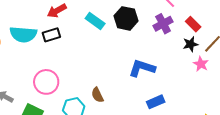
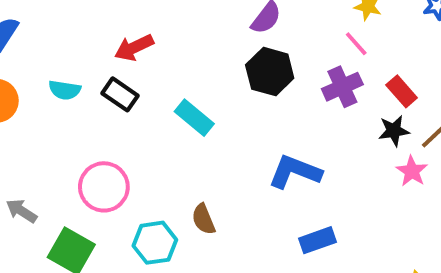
cyan rectangle: (95, 21) -> (194, 118), moved
cyan semicircle: (23, 34) -> (65, 90), size x0.6
black rectangle: (51, 35) -> (120, 94), turned 48

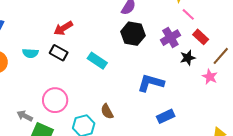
pink line: (356, 44) -> (188, 14), moved
black star: (394, 131) -> (188, 58), moved
gray arrow: (22, 211) -> (25, 116), moved

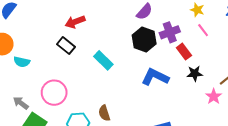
red rectangle: (201, 37) -> (184, 52), moved
purple cross: (170, 38) -> (170, 32), moved
cyan semicircle: (30, 53) -> (22, 62), moved
blue L-shape: (151, 83) -> (155, 77), moved

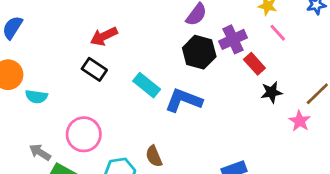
blue L-shape: (155, 77) -> (184, 100), moved

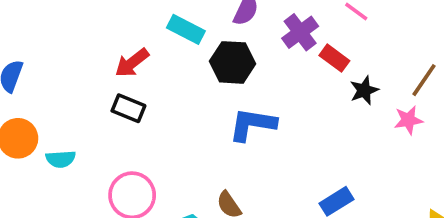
black hexagon: (199, 52) -> (233, 62), moved
cyan rectangle: (147, 85) -> (186, 29), moved
pink star: (300, 121) -> (408, 120), turned -30

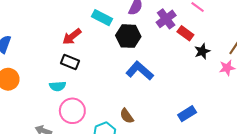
blue L-shape: (252, 124) -> (140, 71), turned 32
cyan semicircle: (61, 159) -> (58, 86), moved

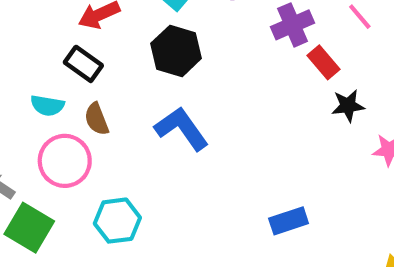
black hexagon: (128, 36) -> (176, 51), moved
blue L-shape: (140, 71) -> (182, 129), moved
brown semicircle: (127, 116) -> (97, 119), moved

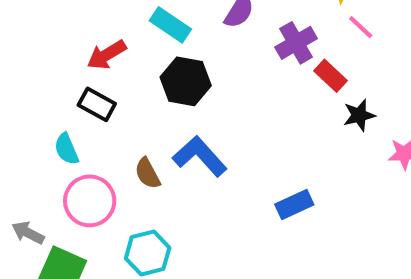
cyan semicircle: (47, 106) -> (66, 149), turned 64
brown semicircle: (97, 119) -> (148, 173), moved
blue rectangle: (289, 221) -> (294, 204), moved

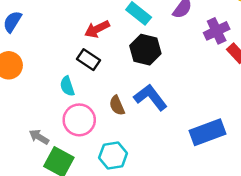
blue rectangle: (294, 204) -> (207, 132), size x1.5

